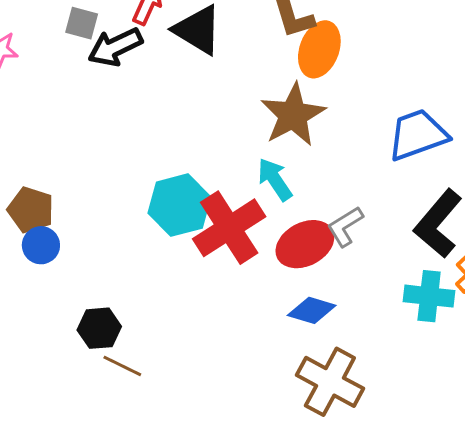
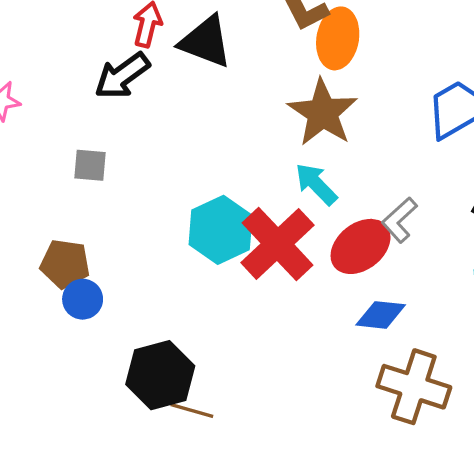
gray square: (82, 23) -> (90, 165), moved
black hexagon: (99, 328) -> (160, 375), size x1.5

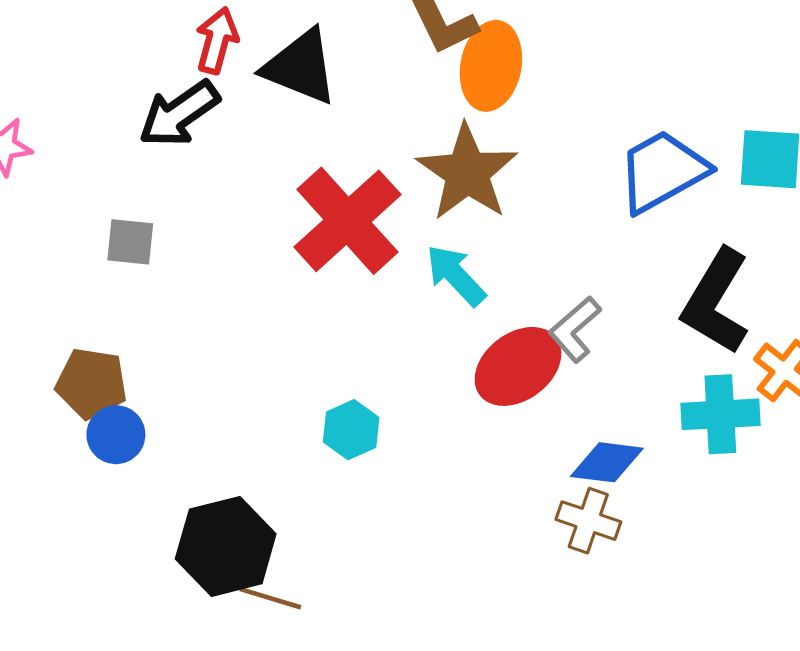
cyan hexagon: (221, 230) -> (351, 430), moved, size x0.6
red cross: (278, 244) -> (347, 221), moved
blue diamond: (381, 315) -> (607, 462), moved
brown cross: (414, 387) -> (588, 521), moved, size x0.6

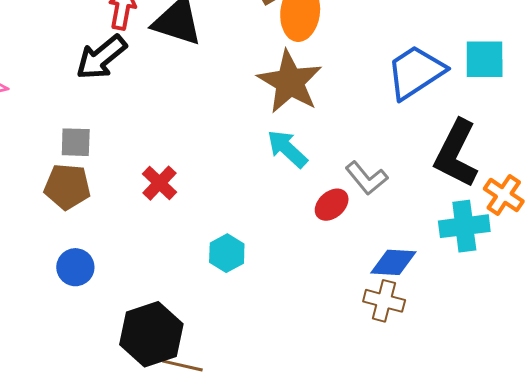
red cross: (347, 221) -> (160, 183), moved, size x0.5
gray L-shape: (575, 329) -> (367, 178), turned -84
red ellipse: (518, 366) -> (332, 205), size x0.6
brown pentagon: (91, 383) -> (67, 187), moved

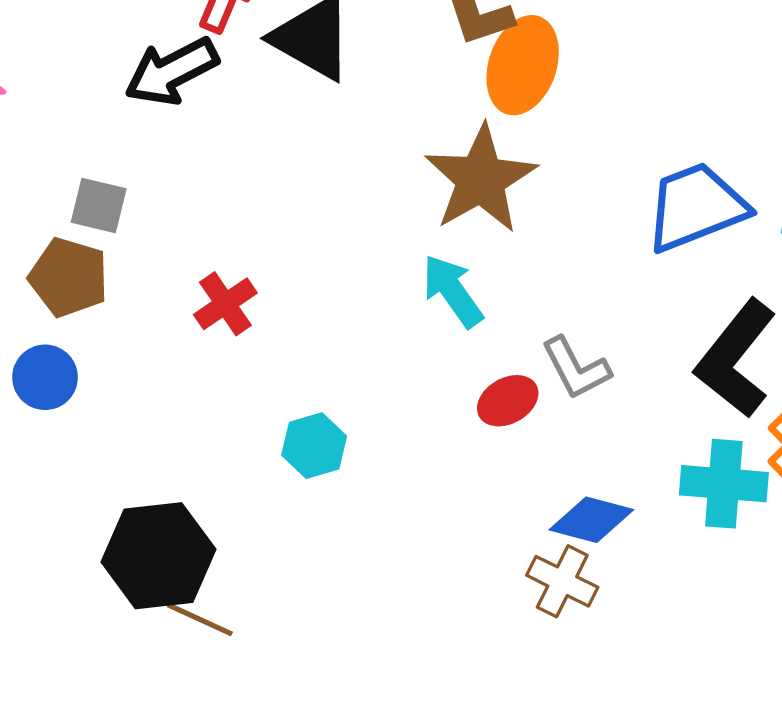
blue circle: (75, 267) -> (45, 377), moved

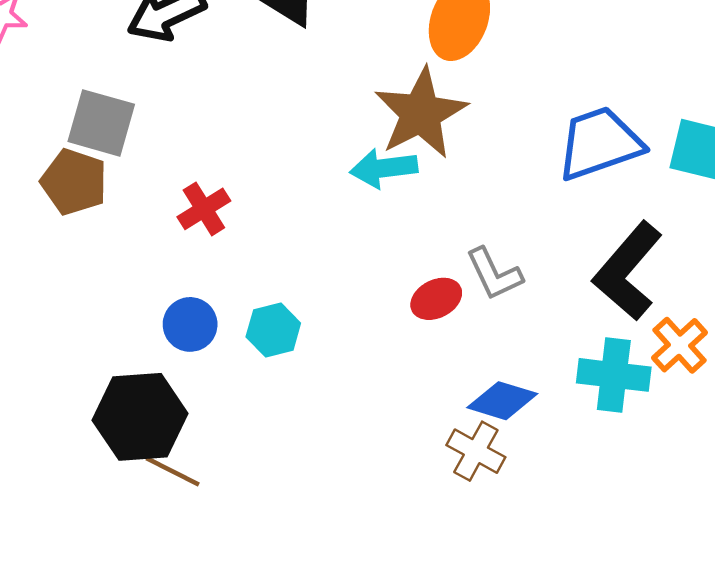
gray square: (99, 205) -> (101, 123), size x1.4
cyan arrow: (453, 291) -> (384, 168), moved, turned -64
blue circle: (45, 377) -> (190, 324), moved

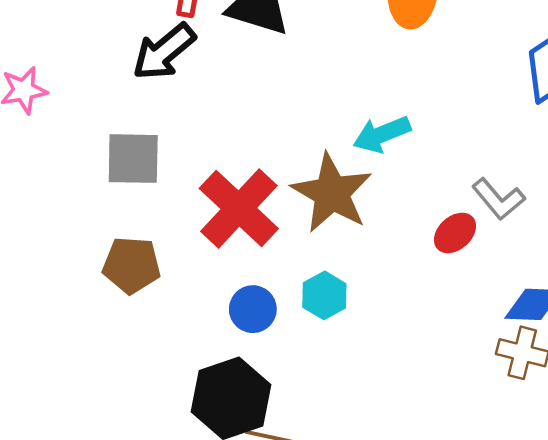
brown star: (421, 113) -> (332, 193), moved
brown pentagon: (74, 182) -> (132, 265), moved
red cross: (204, 209) -> (239, 208), size x1.8

